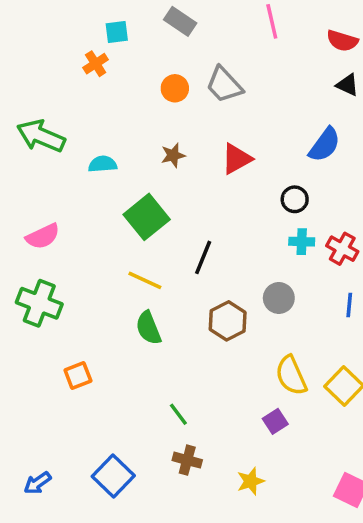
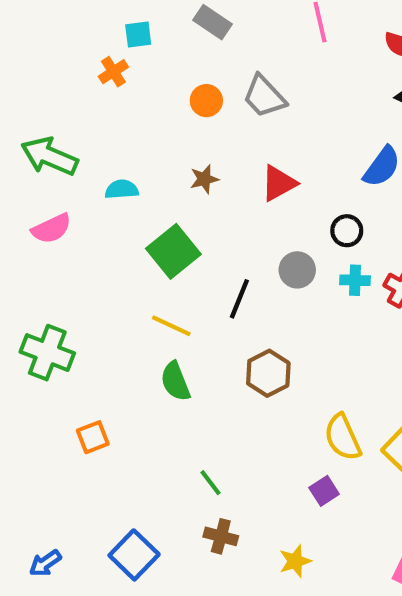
pink semicircle: (43, 236) -> (51, 229), moved
gray circle: (279, 298) -> (297, 270), moved

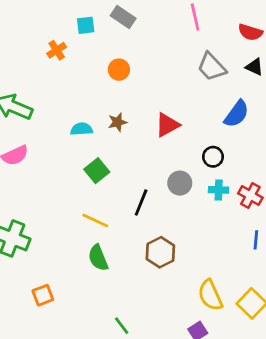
cyan square: (138, 35) -> (86, 25), moved
gray trapezoid: (264, 96) -> (212, 67), moved
cyan semicircle: (122, 189) -> (82, 129), moved
green square: (173, 251) -> (97, 171), size x0.7

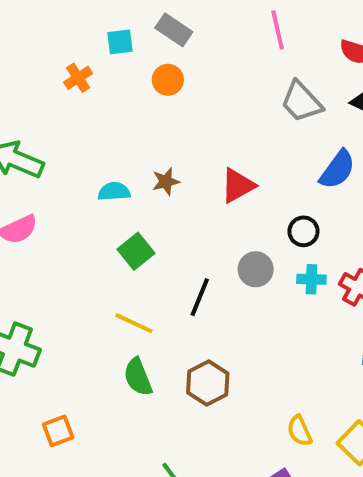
orange circle: (119, 70) -> (168, 80), moved
brown hexagon: (160, 252) -> (208, 383), moved
yellow semicircle: (210, 295) -> (300, 431), size x0.7

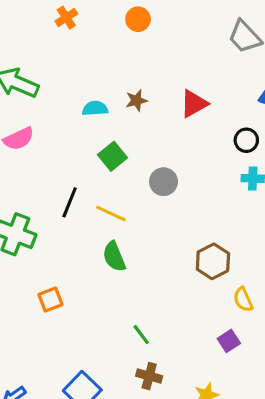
gray circle: (256, 269) -> (164, 182), moved
black line: (200, 297) -> (70, 202), moved
brown hexagon: (208, 383) -> (213, 261), moved

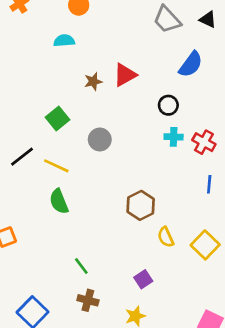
brown star: (136, 100) -> (93, 81), moved
cyan semicircle: (95, 108) -> (64, 41), moved
black line: (70, 202) -> (22, 157), turned 30
purple square: (229, 341) -> (143, 279), moved

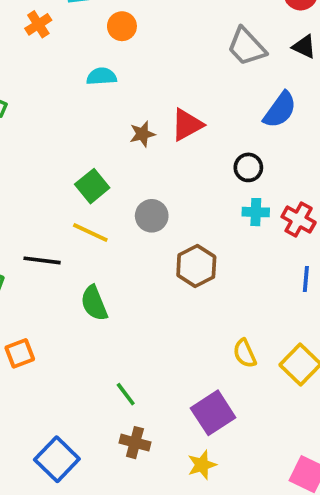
black line: (22, 157) -> (42, 260), moved, turned 45
yellow line: (56, 166) -> (90, 233), moved
brown hexagon: (141, 205) -> (196, 266), moved
purple square: (143, 279) -> (213, 413), size x1.6

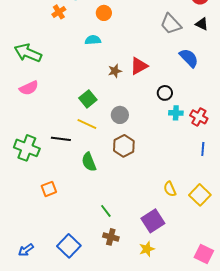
blue semicircle: (280, 110) -> (189, 58), turned -80
black circle: (248, 167) -> (165, 93), moved
brown hexagon: (196, 266) -> (124, 146), moved

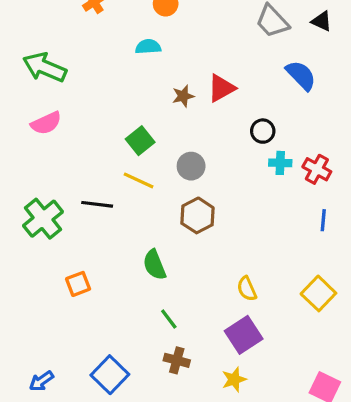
green cross: (27, 148) -> (43, 219), turned 30
green semicircle: (89, 162) -> (154, 265), moved
yellow semicircle: (170, 189) -> (247, 289), moved

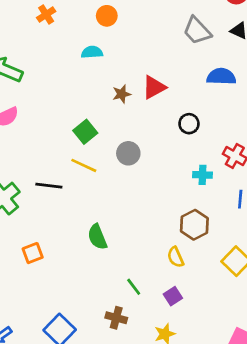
blue semicircle: (301, 75) -> (221, 76), turned -44
cyan cross: (280, 163) -> (202, 175), moved
brown hexagon: (197, 215) -> (194, 225), moved
green line: (169, 319) -> (134, 287), moved
purple square: (244, 335) -> (173, 296), size x0.6

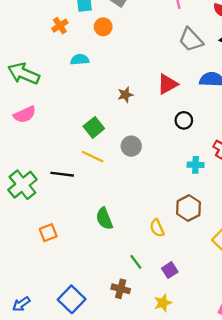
orange circle: (107, 16) -> (103, 27), moved
cyan semicircle: (92, 52) -> (80, 60), moved
red triangle: (154, 87) -> (167, 84), moved
yellow semicircle: (175, 257) -> (157, 228), moved

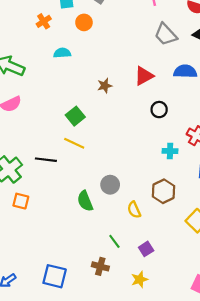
gray circle: (131, 146) -> (110, 185), moved
orange square: (48, 233) -> (21, 201), moved, turned 35
blue square: (72, 299) -> (55, 276), turned -30

